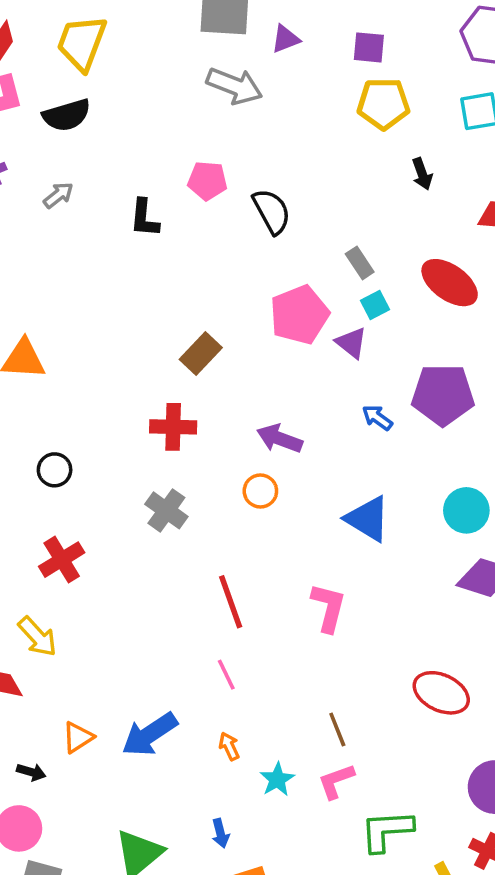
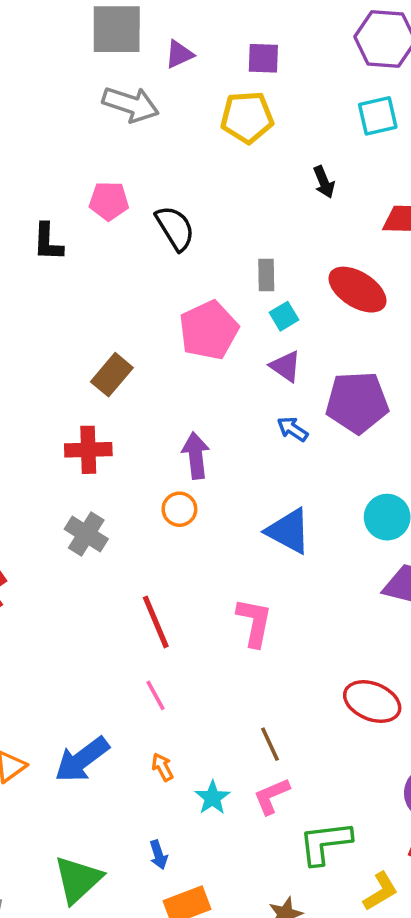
yellow pentagon: (383, 104) -> (247, 117), moved
gray rectangle: (360, 263) -> (266, 275), turned 36
purple triangle: (351, 343) -> (286, 366), moved
purple arrow: (280, 439) -> (196, 456), turned 66

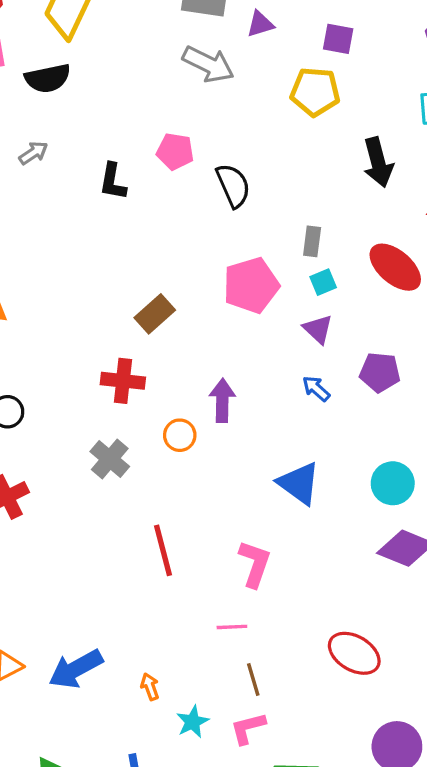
black arrow: (324, 182) -> (378, 162), size x1.6
purple pentagon: (357, 402) -> (380, 372), size x0.7
orange circle: (179, 509) -> (180, 435), moved
pink line: (155, 695) -> (232, 627), moved, turned -72

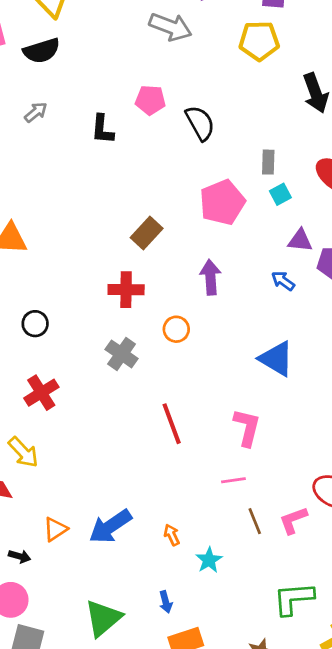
purple triangle: (318, 329) -> (300, 240), moved, turned -32
purple arrow: (222, 400) -> (210, 277), moved
pink L-shape: (248, 728) -> (293, 520), moved

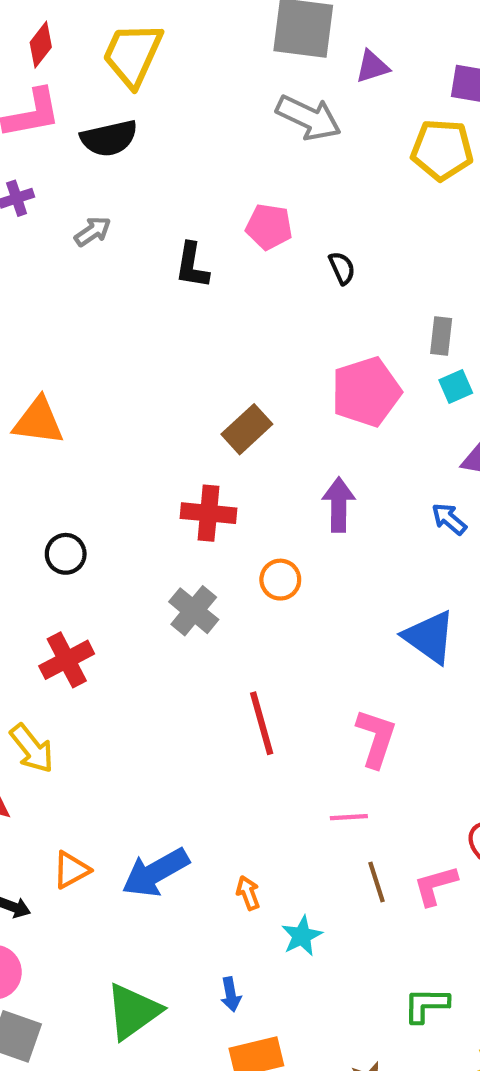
black semicircle: (200, 123) -> (342, 268), size x0.6
green L-shape: (294, 599) -> (426, 1005), size x0.7

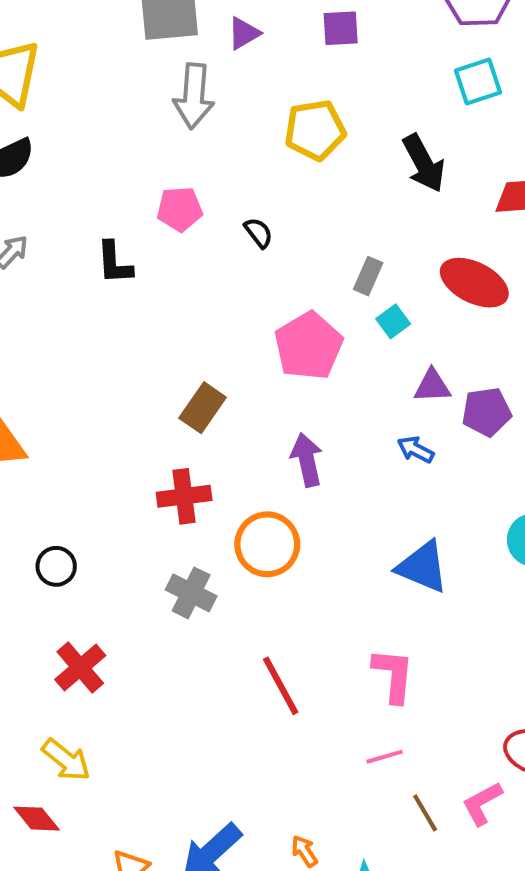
gray arrow: (309, 118) -> (194, 96), turned 82
yellow pentagon: (442, 150) -> (315, 130), moved
gray rectangle: (441, 336) -> (368, 276), turned 30
orange circle: (280, 580) -> (267, 544), size x1.6

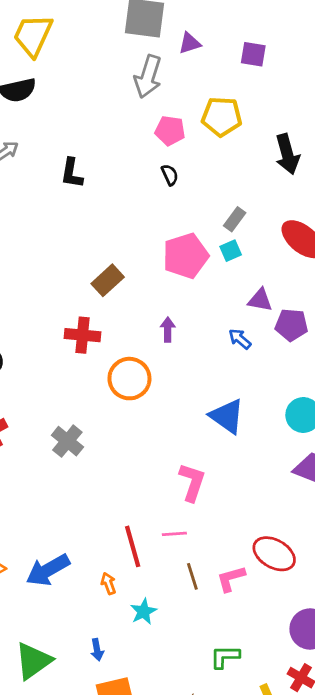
pink pentagon: (180, 209) -> (170, 131), moved
cyan square: (393, 321) -> (231, 251), moved
purple arrow: (307, 460) -> (168, 330), size x0.7
gray cross: (191, 593) -> (67, 441), moved
red line: (281, 686) -> (133, 546), moved

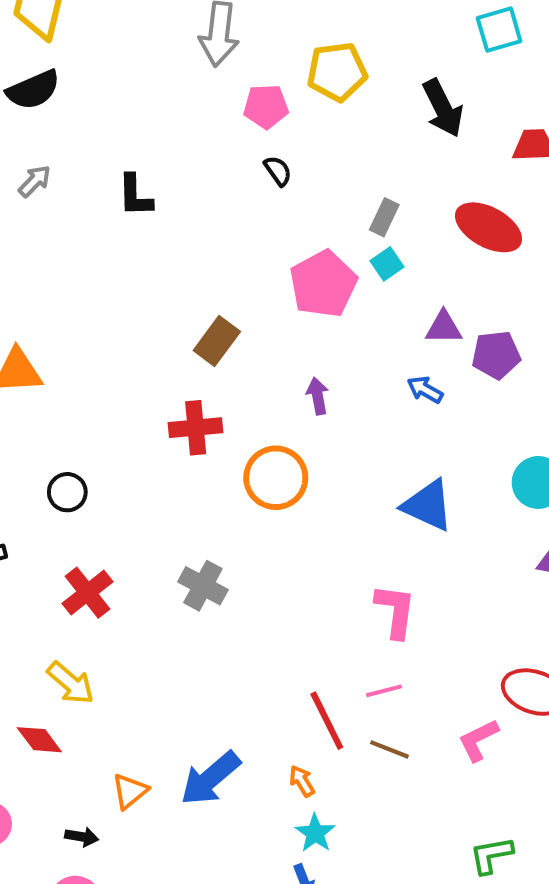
brown line: (192, 576) -> (389, 749), moved, turned -40
cyan star: (144, 612) -> (315, 833), moved

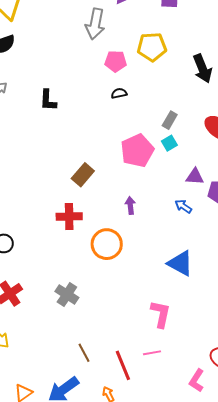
black semicircle: (278, 171) -> (119, 93), turned -70
pink L-shape: (478, 740) -> (197, 381), turned -35
brown line: (389, 749) -> (84, 353), moved, turned 36

